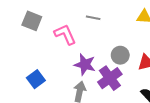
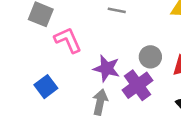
pink L-shape: (65, 34) -> (68, 40), moved

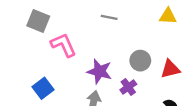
purple cross: (137, 85) -> (128, 87), size x0.6

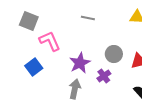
purple star: (99, 71) -> (80, 63), turned 30
blue square: (43, 88) -> (34, 67), moved

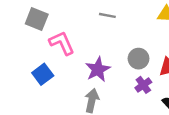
purple cross: (104, 76) -> (143, 85), moved

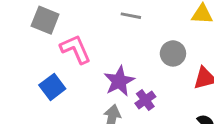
gray circle: (139, 59) -> (173, 53), moved
purple cross: (143, 85) -> (145, 100), moved

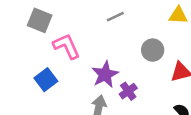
gray line: (131, 16) -> (115, 17), turned -36

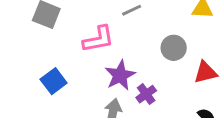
pink L-shape: (67, 46) -> (98, 39), moved, turned 104

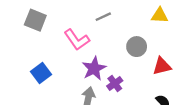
pink L-shape: (98, 39) -> (77, 40), turned 65

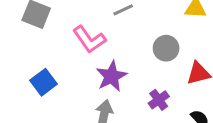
purple cross: (115, 83) -> (159, 100), moved

